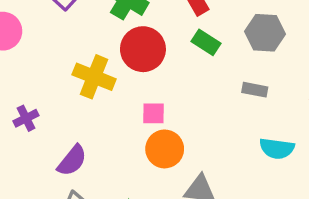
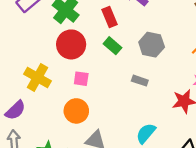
yellow cross: (94, 77) -> (38, 78), moved
pink square: (153, 113) -> (81, 79), moved
cyan semicircle: (277, 148) -> (146, 133), moved, turned 115

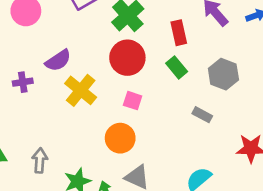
purple semicircle: (15, 110) -> (58, 60), moved

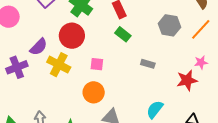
red circle: (127, 58) -> (72, 36), moved
gray hexagon: (223, 74) -> (169, 25), moved
purple cross: (23, 82) -> (17, 67), size x1.5

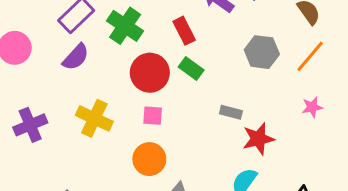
red circle: (72, 36) -> (150, 73), moved
purple semicircle: (39, 47) -> (76, 57), moved
red star: (187, 80) -> (258, 139), moved

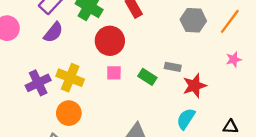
green rectangle: (191, 68) -> (147, 77), moved
purple cross: (30, 125) -> (38, 83), moved
orange circle: (149, 159) -> (69, 113), moved

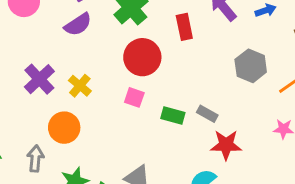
green rectangle: (147, 77) -> (173, 116), turned -36
yellow cross: (70, 78) -> (80, 86), size x0.7
purple cross: (38, 83) -> (39, 79), turned -35

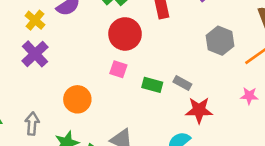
yellow cross: (80, 86) -> (35, 20), moved
orange circle: (64, 128) -> (77, 99), moved

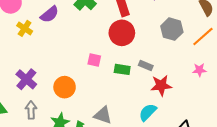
red circle: (125, 34) -> (122, 33), moved
purple cross: (35, 54) -> (26, 79), moved

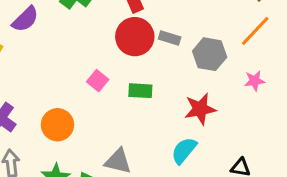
gray hexagon: (172, 29) -> (210, 54), moved
pink square: (94, 60) -> (98, 81), turned 32
gray rectangle: (146, 65) -> (170, 38), moved

